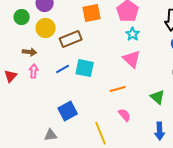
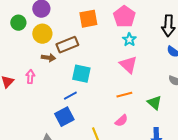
brown arrow: (30, 52) -> (48, 58), moved
blue line: (63, 69) -> (70, 96), moved
orange line: (118, 89) -> (124, 95), moved
pink semicircle: (125, 115) -> (121, 121), turned 88

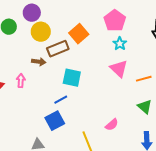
orange square: (88, 19) -> (79, 34), moved, turned -30
yellow circle: (42, 34) -> (41, 32), moved
orange line: (124, 95) -> (144, 79), moved

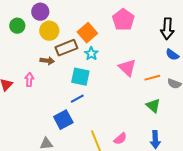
cyan star: (120, 44) -> (91, 54), moved
blue line: (61, 100) -> (77, 99), moved
pink semicircle: (112, 125) -> (120, 139), moved

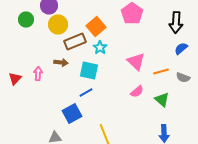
blue semicircle: (172, 55) -> (181, 48), turned 104
brown arrow: (47, 61) -> (61, 62), moved
pink semicircle: (120, 139) -> (137, 92), moved

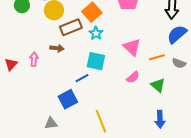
blue semicircle: (181, 48) -> (177, 34), size x1.5
cyan square: (89, 70) -> (96, 61), moved

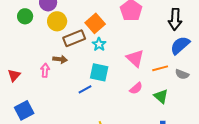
pink arrow: (34, 59) -> (45, 70), moved
blue square: (68, 99) -> (24, 110), moved

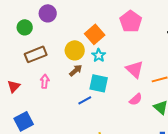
yellow circle: (57, 21) -> (75, 50), moved
brown rectangle: (74, 38) -> (36, 54), moved
brown arrow: (60, 59) -> (76, 70), moved, turned -48

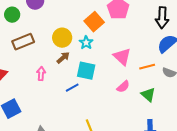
orange square: (95, 34) -> (94, 22), moved
pink arrow: (45, 81) -> (41, 74), moved

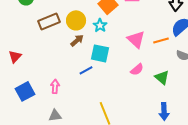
brown rectangle: (23, 42) -> (49, 21), moved
orange line: (147, 67) -> (161, 40), moved
pink arrow: (41, 74) -> (55, 86), moved

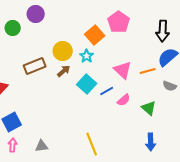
brown rectangle: (49, 21) -> (35, 66), moved
cyan square: (100, 53) -> (87, 84), turned 30
blue line: (86, 70) -> (107, 91), moved
pink arrow: (55, 86) -> (13, 145), moved

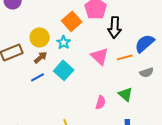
black arrow: (163, 31) -> (115, 27), moved
gray semicircle: (170, 86) -> (147, 72), turned -40
blue line: (107, 91) -> (38, 77), moved
pink semicircle: (124, 100) -> (101, 102), moved, turned -32

